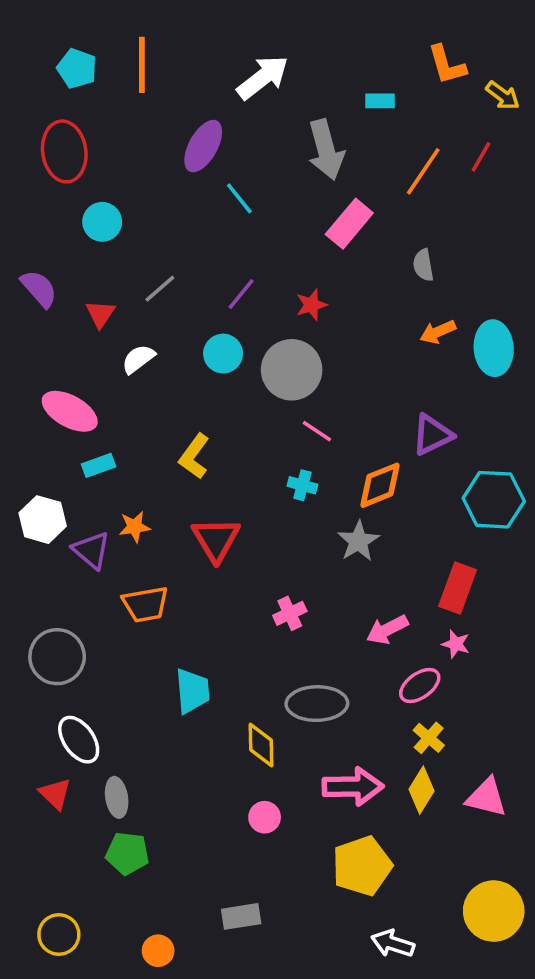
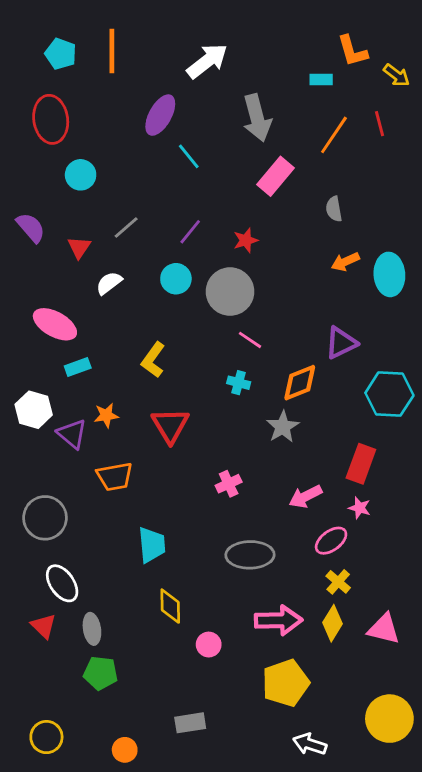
cyan rectangle: (380, 101) -> (321, 79), moved
red line: (481, 157) -> (379, 124), turned -45
yellow diamond: (261, 745) -> (170, 606), moved

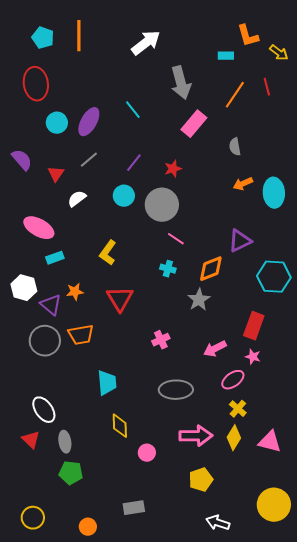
purple ellipse: (160, 115) -> (89, 122), moved
gray circle: (45, 518) -> (45, 341), moved
yellow pentagon: (286, 683) -> (201, 480), size x0.7

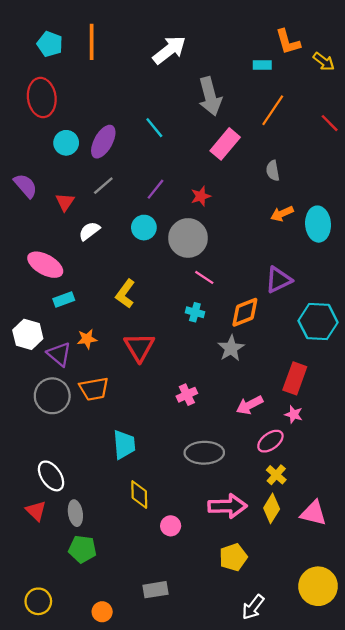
red line: (267, 87) -> (330, 123), moved, turned -30
white arrow: (218, 523) -> (253, 607), turned -70

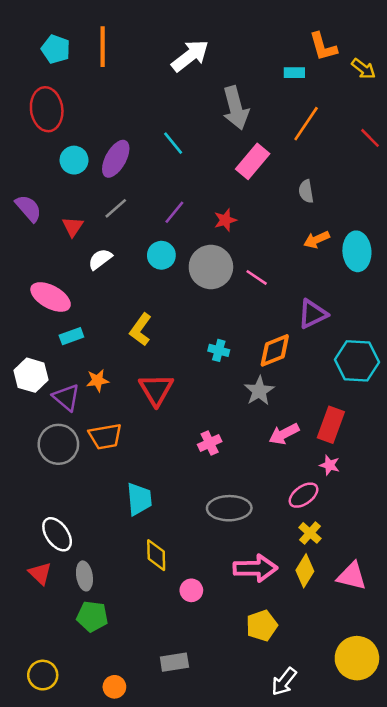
pink line: (204, 277) -> (257, 277), moved
pink arrow: (250, 405) -> (284, 434), moved

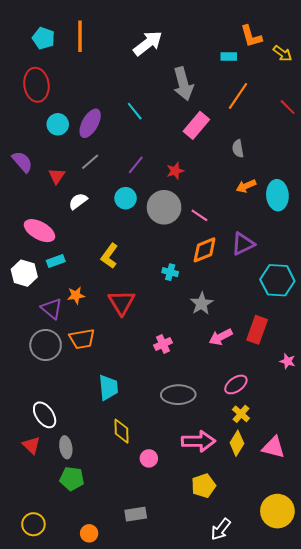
orange diamond: (275, 350) -> (205, 250), moved
white hexagon: (31, 375) -> (24, 273), moved
pink star: (330, 465) -> (288, 361), moved

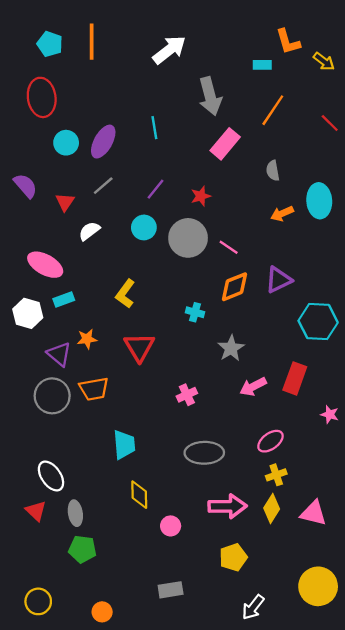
cyan line: (135, 111) -> (154, 128), turned 30
cyan ellipse: (277, 195) -> (319, 201), moved
yellow cross: (241, 414) -> (276, 475), turned 30
gray rectangle: (136, 514) -> (171, 590), moved

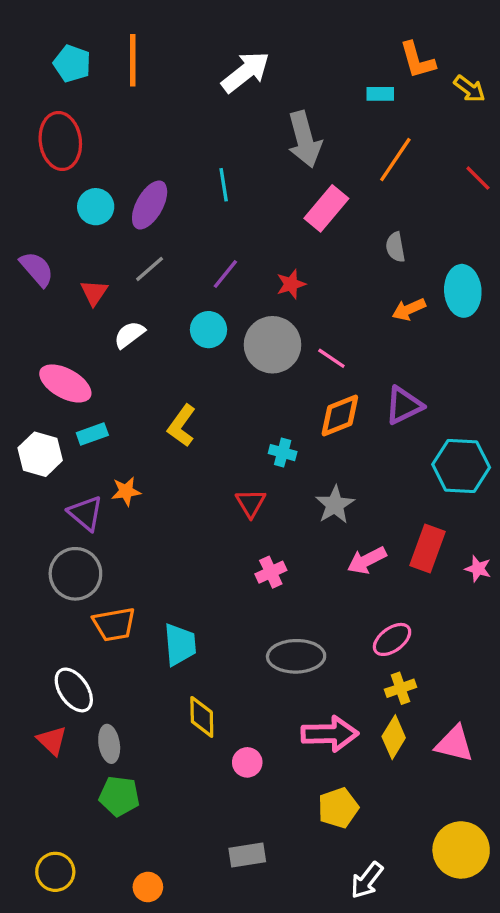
red triangle: (139, 347) -> (251, 503), moved, size x0.7
orange trapezoid: (94, 389) -> (114, 624), moved
pink star: (330, 414) -> (478, 569), moved

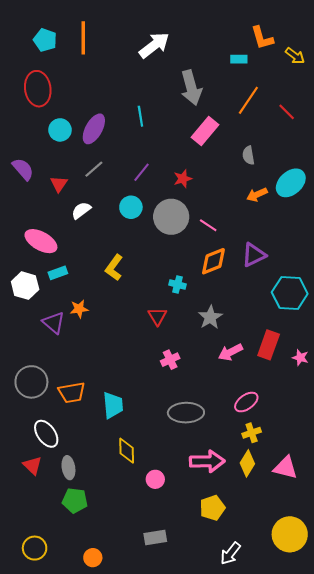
red line: (478, 178) -> (287, 112), moved
cyan ellipse: (463, 291) -> (291, 183), turned 52
gray circle: (75, 574) -> (31, 382), moved

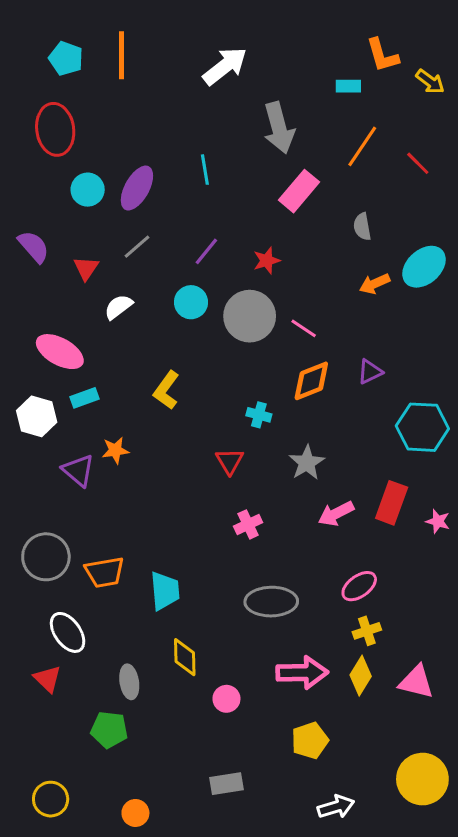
purple triangle: (254, 255) -> (370, 372), size x0.7
gray ellipse: (68, 468) -> (129, 682), moved
white arrow: (230, 553) -> (336, 807), turned -145

